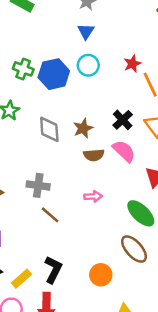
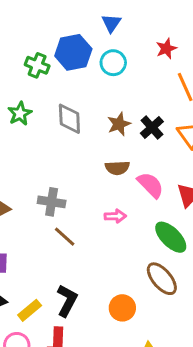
red star: (132, 64) -> (166, 49), moved
blue hexagon: (54, 74) -> (73, 52), moved
brown star: (83, 128) -> (119, 124), moved
gray diamond: (49, 129) -> (69, 119), moved
pink semicircle: (124, 151) -> (150, 185), moved

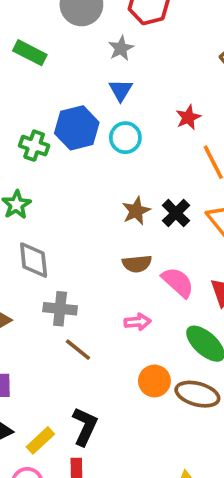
gray diamond: (69, 119) -> (34, 260), moved
brown ellipse: (162, 279) -> (197, 394), turned -32
orange circle: (122, 308) -> (154, 381), moved

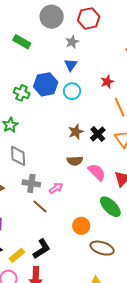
pink arrow: (138, 322) -> (56, 188), moved, turned -32
brown ellipse: (197, 394) -> (102, 248), moved
black L-shape: (85, 426) -> (42, 249), turned 30

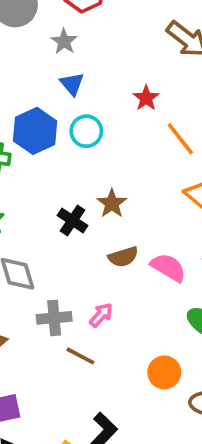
black cross: (98, 134) -> (72, 220), moved

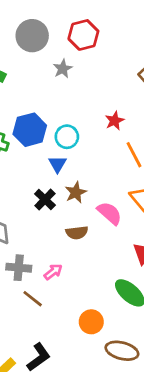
blue triangle: (72, 84) -> (57, 164), moved
pink semicircle: (168, 268) -> (109, 213), moved

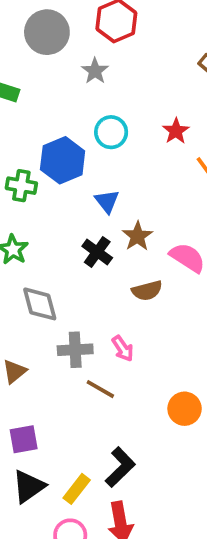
cyan circle: (67, 137) -> (111, 132), moved
pink arrow: (53, 272) -> (123, 349), turned 102

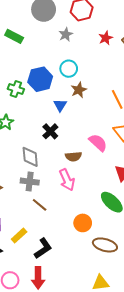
red star: (176, 131) -> (106, 38), moved
brown star: (137, 236) -> (79, 90), moved
gray diamond: (40, 304) -> (30, 157), moved
pink arrow: (123, 349) -> (67, 180), moved, size x1.5
yellow rectangle: (77, 489) -> (19, 235), moved

